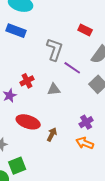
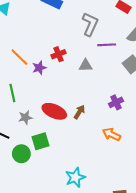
purple line: (72, 68) -> (107, 45), turned -42
red ellipse: (28, 122) -> (54, 111), moved
orange arrow: (85, 143) -> (111, 134), moved

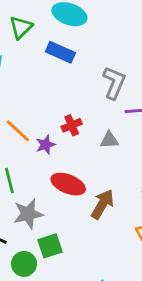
red ellipse: (54, 111) -> (68, 184), moved
brown arrow: (79, 112) -> (102, 204), size x1.5
gray star: (25, 118) -> (28, 214), size x1.5

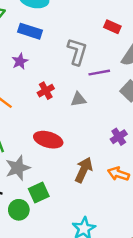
purple star: (46, 145) -> (20, 61), moved
brown arrow: (102, 204) -> (84, 170), moved

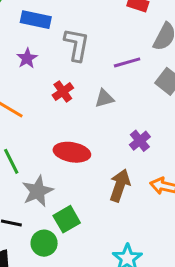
gray L-shape: (77, 52) -> (77, 45), moved
purple cross: (119, 137) -> (140, 141), moved

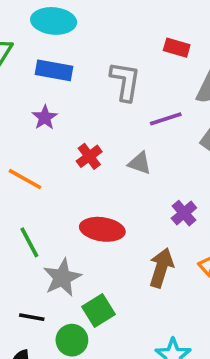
gray L-shape: (77, 45) -> (125, 81), moved
gray triangle: (104, 98) -> (140, 163), turned 36

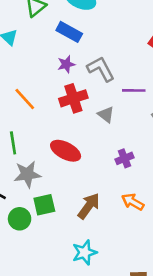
gray L-shape: (125, 81) -> (101, 69), moved, turned -56
purple star: (45, 117) -> (66, 64), moved
red cross: (89, 156) -> (73, 98), size x1.5
brown arrow: (161, 268) -> (89, 206), moved

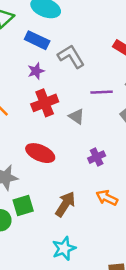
gray L-shape: (101, 69) -> (71, 56), moved

